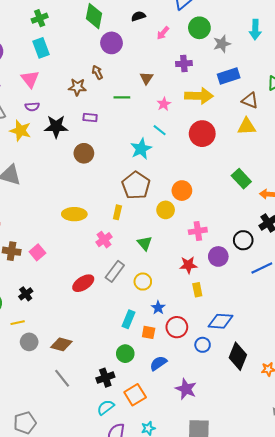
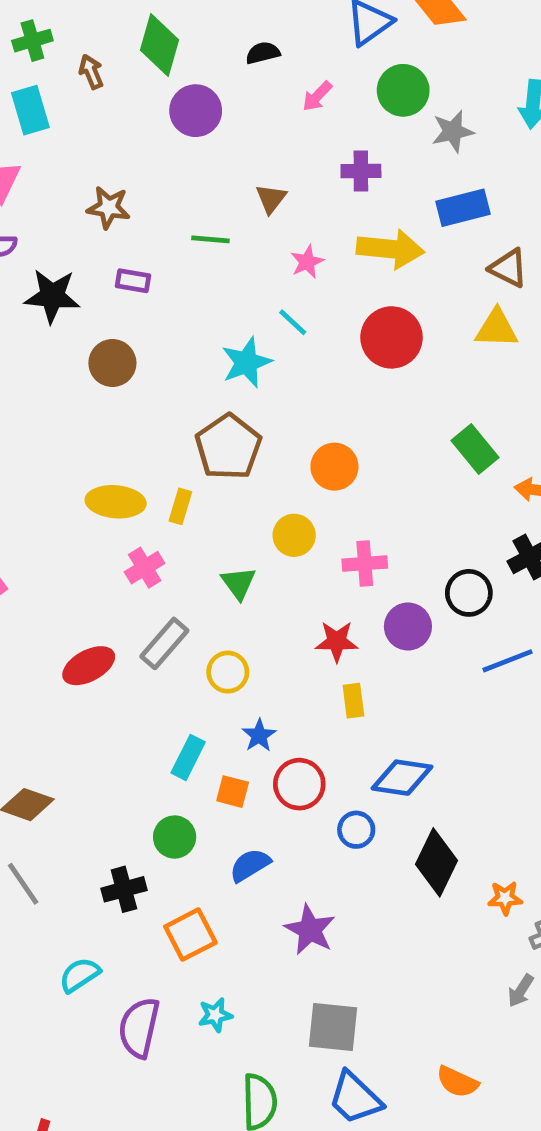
brown arrow: (97, 72) -> (91, 72), moved
yellow circle: (166, 210) -> (294, 535), moved
yellow ellipse: (74, 214) -> (116, 502), moved
cyan semicircle: (106, 407) -> (80, 975), moved

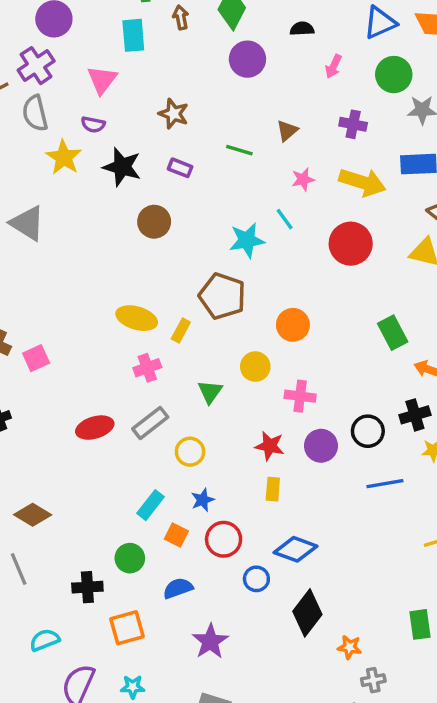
pink arrow: (317, 96) -> (334, 66), turned -30
brown pentagon: (228, 447) -> (222, 296), turned -30

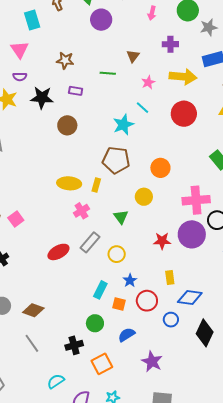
pink cross: (300, 396) -> (196, 200), moved, size x1.5
purple circle: (321, 446) -> (192, 234), size x1.4
yellow rectangle: (273, 489) -> (170, 278), moved

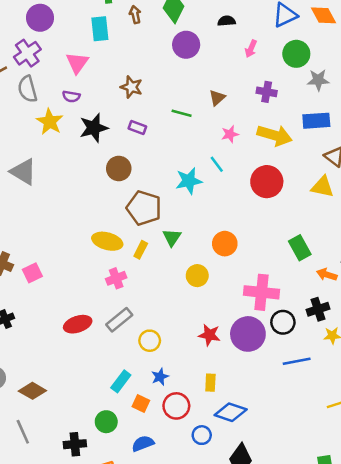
black star: (42, 98) -> (94, 128), turned -30
brown pentagon: (116, 160) -> (144, 208), moved
green triangle: (121, 217) -> (172, 237), moved

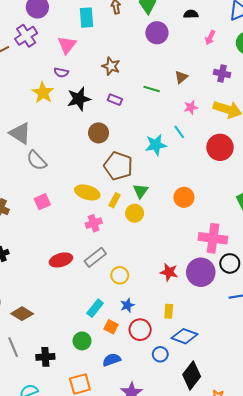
gray semicircle: (27, 89) -> (37, 160), moved, turned -30
pink square: (32, 273) -> (42, 202), moved
yellow circle: (197, 276) -> (135, 213), moved
black cross: (75, 444) -> (45, 357), moved

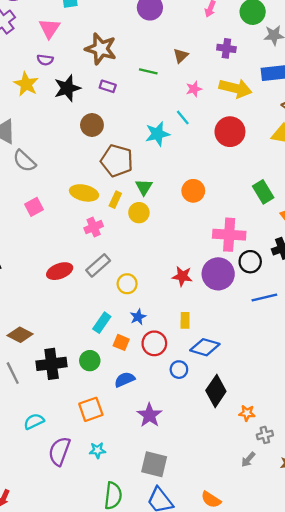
brown star: (111, 66) -> (101, 49), size x1.5
black cross: (45, 357) -> (52, 364), moved, size x1.4

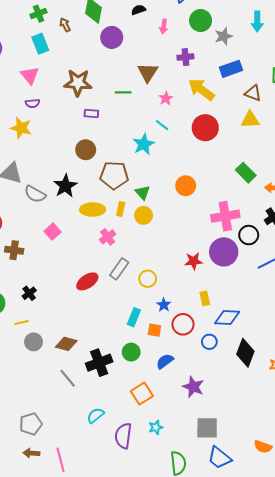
brown triangle: (181, 56) -> (148, 72), size x1.5
black star: (67, 88) -> (65, 186), moved
yellow arrow: (235, 88) -> (201, 90), turned -144

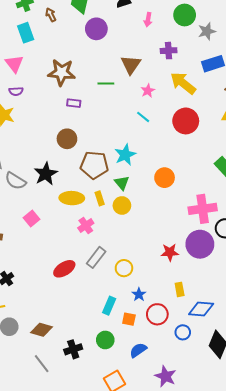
cyan star: (144, 144) -> (125, 155), moved
yellow rectangle: (121, 209) -> (100, 198), turned -32
black cross: (99, 363) -> (73, 349), size x0.7

